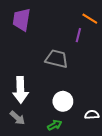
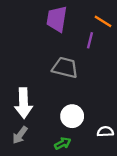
purple trapezoid: (22, 20) -> (57, 19), moved
gray arrow: (17, 118) -> (20, 135), turned 84

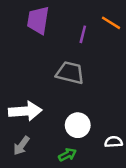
purple trapezoid: (57, 19) -> (38, 20), moved
purple line: (90, 40) -> (83, 34), moved
white arrow: (24, 103) -> (25, 111), turned -92

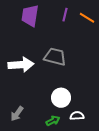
purple line: (83, 34) -> (65, 15), moved
white arrow: (25, 111) -> (21, 65), moved
white semicircle: (114, 142) -> (77, 116), moved

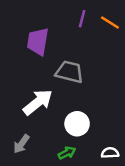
purple trapezoid: (30, 16) -> (38, 41), moved
white arrow: (21, 65) -> (38, 102), moved, turned -35
white semicircle: (77, 116) -> (110, 153), moved

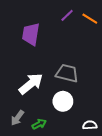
purple line: (82, 19) -> (67, 15), turned 32
gray trapezoid: (69, 72) -> (67, 73), moved
green arrow: (67, 153) -> (39, 124), moved

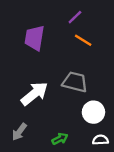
orange line: (90, 19) -> (83, 40), moved
white circle: (63, 101) -> (93, 112), moved
green arrow: (39, 124) -> (60, 139), moved

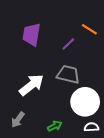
purple line: (75, 17) -> (68, 44), moved
orange line: (83, 40) -> (89, 29), moved
white circle: (93, 112) -> (85, 102), size x1.4

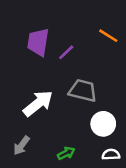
purple line: (68, 44) -> (66, 52), moved
white circle: (85, 102) -> (103, 124), size x0.7

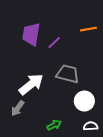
orange line: (108, 36) -> (89, 29), turned -42
gray arrow: (21, 146) -> (18, 108), moved

